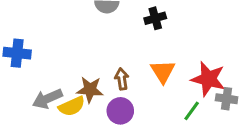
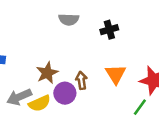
brown star: (90, 90) -> (47, 73), moved, turned -30
purple circle: (120, 111) -> (65, 93), moved

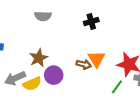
gray semicircle: (69, 19) -> (43, 16), moved
brown arrow: (81, 80) -> (84, 64), moved, turned 112

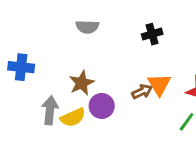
brown arrow: (84, 64) -> (142, 92), turned -40
gray arrow: (15, 78) -> (50, 110), turned 120

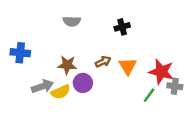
brown star: (82, 83) -> (67, 65), turned 30
brown arrow: (142, 92) -> (103, 62), moved
gray arrow: (50, 110) -> (43, 86), turned 65

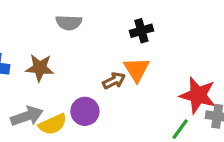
brown star: (67, 65) -> (40, 68), moved
orange triangle: (128, 66) -> (137, 69), moved

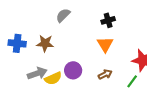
gray semicircle: (69, 23) -> (63, 15), turned 133
brown arrow: (114, 81) -> (105, 74), moved

